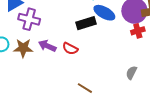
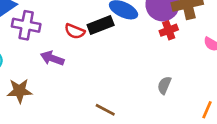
brown star: (23, 48) -> (20, 91), moved
red semicircle: (70, 49) -> (75, 31), moved

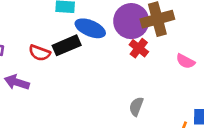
red cross: (169, 30) -> (139, 48), turned -30

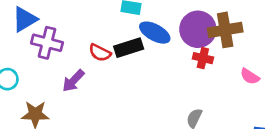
red cross: (139, 48) -> (203, 58), turned -30
purple arrow: (17, 82) -> (73, 81), turned -70

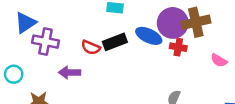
blue ellipse: (155, 33) -> (149, 36), moved
purple arrow: (73, 81) -> (70, 72), turned 50

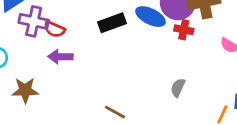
red semicircle: (91, 47) -> (54, 29), moved

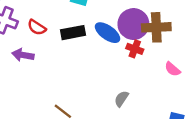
red semicircle: (54, 29) -> (37, 27), moved

